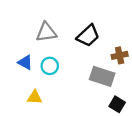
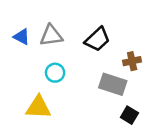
blue triangle: (25, 62) -> (22, 37), moved
yellow triangle: (35, 97) -> (38, 107), size x1.5

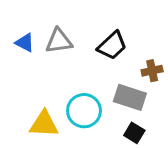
cyan circle: (55, 73) -> (84, 111), moved, size x1.5
black square: (129, 115) -> (134, 133), moved

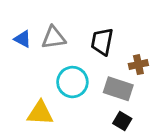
black trapezoid: (112, 46) -> (102, 42), turned 144
cyan circle: (84, 111) -> (72, 82), moved

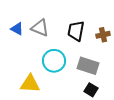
gray triangle: (54, 38) -> (40, 28), turned 30
brown cross: (138, 65) -> (103, 35), moved

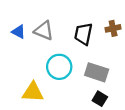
brown cross: (103, 35) -> (113, 28), moved

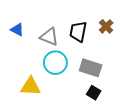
brown cross: (113, 28) -> (106, 26), turned -32
gray triangle: (44, 31) -> (49, 37), moved

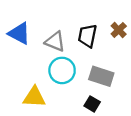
blue triangle: (17, 30) -> (19, 33), size x1.5
black square: (94, 93) -> (92, 104), moved

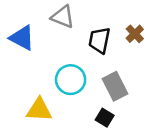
gray triangle: (55, 42) -> (63, 17), moved
gray rectangle: (101, 76) -> (115, 86), turned 45

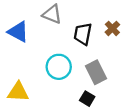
yellow triangle: (39, 110) -> (18, 92), moved

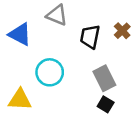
cyan circle: (59, 67) -> (50, 72), moved
black square: (87, 99) -> (106, 104), moved

